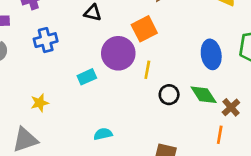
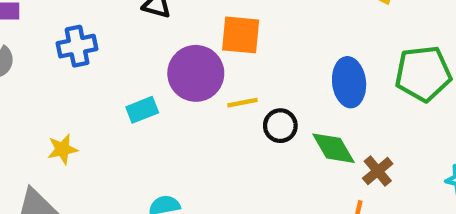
orange square: (144, 29) -> (241, 35), turned 30
yellow line: (147, 70) -> (243, 103), turned 66
black circle: (169, 95) -> (280, 126), moved

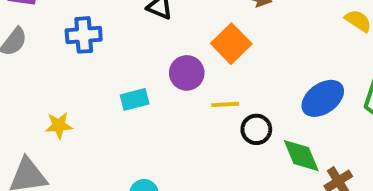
orange square: (241, 35) -> (231, 44), turned 33
purple circle: (196, 73) -> (187, 73), size x0.7
blue ellipse: (349, 82) -> (323, 98), turned 54

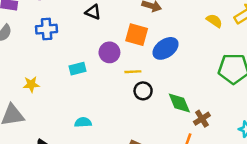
orange square: (231, 44) -> (137, 35), turned -30
blue ellipse: (323, 98) -> (166, 48), moved
black circle: (256, 129) -> (143, 91), moved

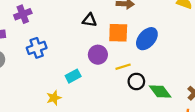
black triangle: (93, 12) -> (90, 20), moved
yellow star: (31, 84) -> (54, 98), moved
green diamond: (179, 103) -> (160, 91), moved

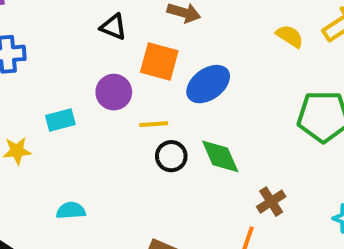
green diamond: (160, 91) -> (220, 156), moved

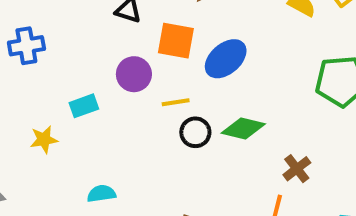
green diamond: (220, 156) -> (243, 129), turned -48

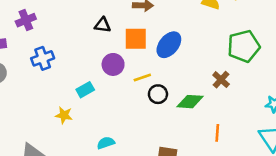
green diamond: (243, 129) -> (190, 102), moved
yellow star: (44, 139) -> (64, 115), turned 30
brown cross: (297, 169) -> (221, 80), moved

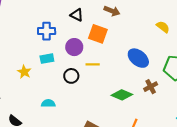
blue ellipse: (169, 45) -> (138, 58), moved, turned 70
blue cross: (43, 58) -> (47, 31), moved
black circle: (158, 94) -> (71, 76), moved

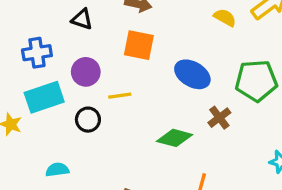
orange square: (98, 34) -> (139, 45), moved
cyan rectangle: (47, 59) -> (44, 97), size x1.6

